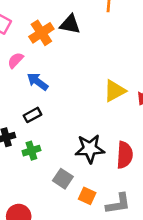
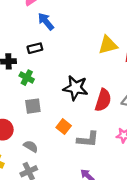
green cross: (31, 151) -> (27, 78), turned 32
gray square: (63, 179) -> (33, 106), moved, turned 35

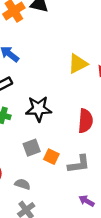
black star: (76, 88) -> (39, 109), moved
gray square: (33, 106) -> (32, 148), moved

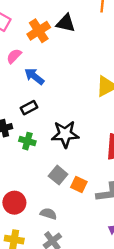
gray square: (32, 148) -> (58, 175), turned -30

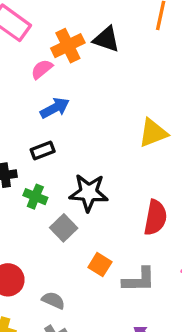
pink semicircle: (14, 56) -> (42, 69), moved
blue arrow: (34, 76) -> (55, 108), turned 108
gray square: (58, 175) -> (64, 228), moved

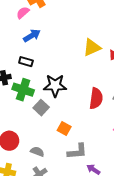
black rectangle: (43, 150) -> (26, 62), turned 40
green cross: (35, 197) -> (23, 90), size x1.5
gray L-shape: (139, 280) -> (77, 151), moved

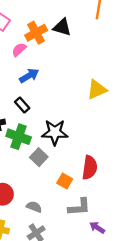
black rectangle: (26, 62) -> (22, 105), turned 32
red semicircle: (96, 98) -> (90, 168), moved

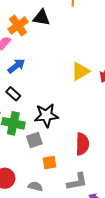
gray square: (39, 157) -> (34, 140), turned 35
orange square: (65, 181) -> (50, 163), moved, turned -32

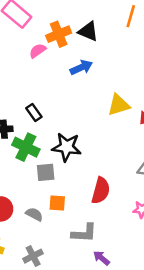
blue arrow: (16, 66) -> (81, 67), moved
gray semicircle: (35, 186) -> (34, 214), moved

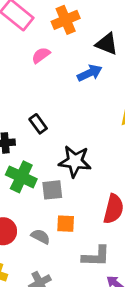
black triangle: (88, 31) -> (107, 44), moved
orange cross: (59, 34) -> (66, 20), moved
green cross: (26, 147) -> (21, 177), moved

